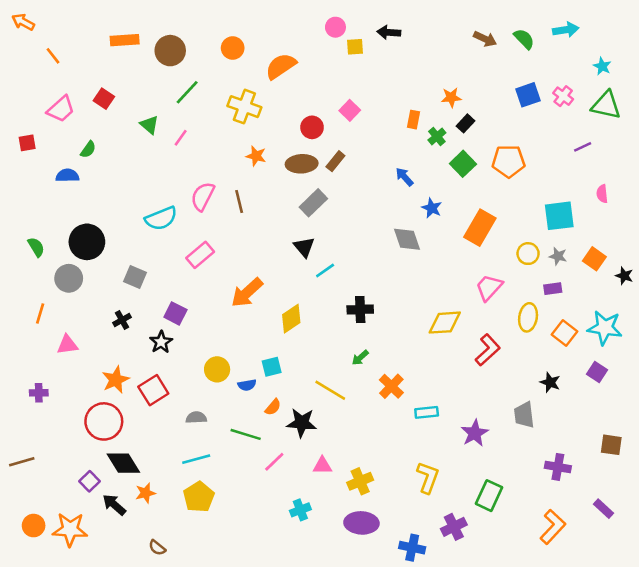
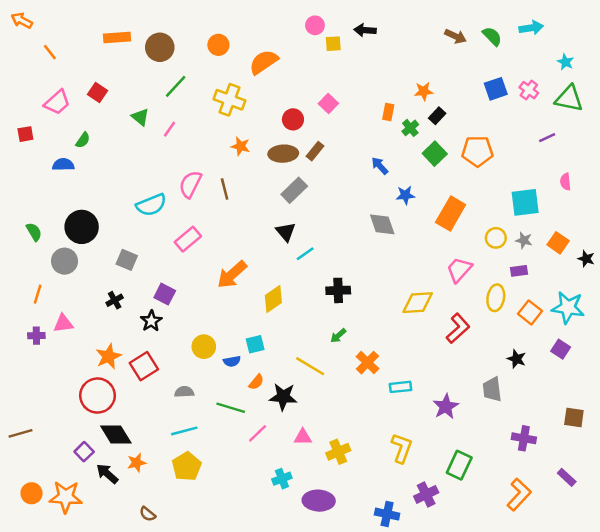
blue star: (432, 208) -> (405, 195), turned -30
purple cross: (39, 393) -> (36, 336), moved
purple ellipse: (361, 523) -> (319, 501), moved

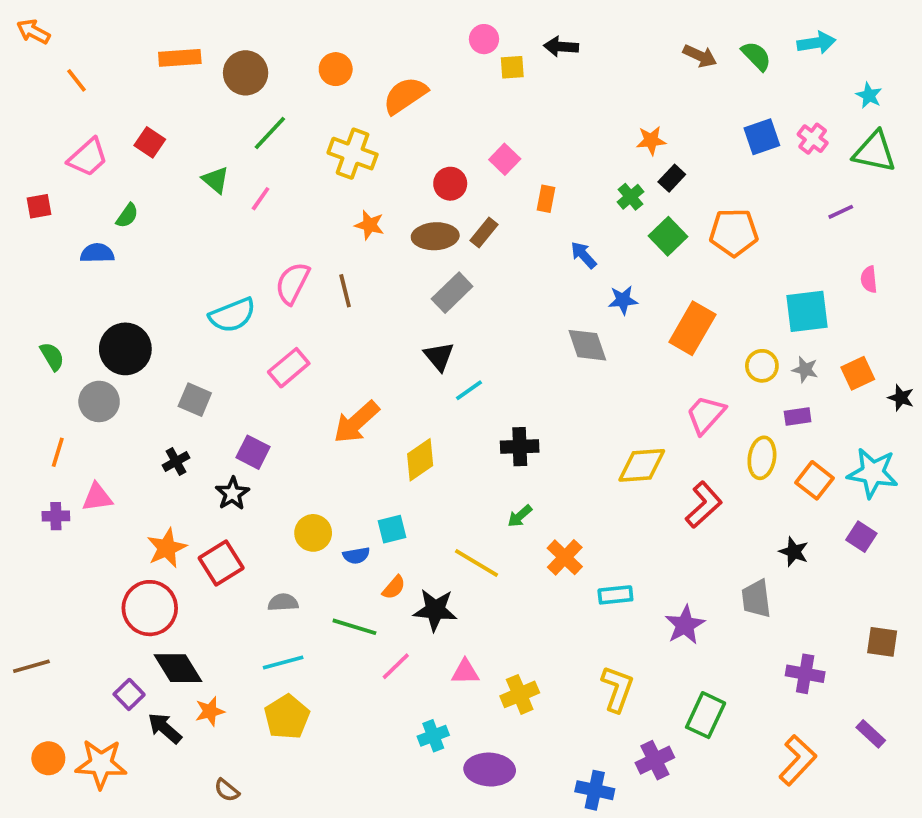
orange rectangle: (388, 112) -> (546, 199), moved
orange square: (558, 243) -> (858, 373), turned 30

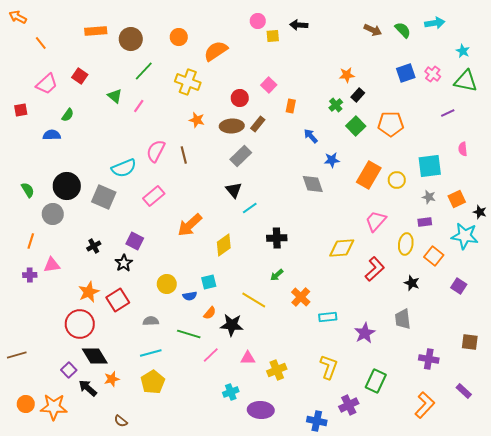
yellow circle: (762, 366) -> (397, 180), moved
gray square: (195, 400) -> (104, 197), moved, size x1.4
cyan star: (873, 473) -> (465, 236), moved
black star: (794, 552) -> (412, 283), moved

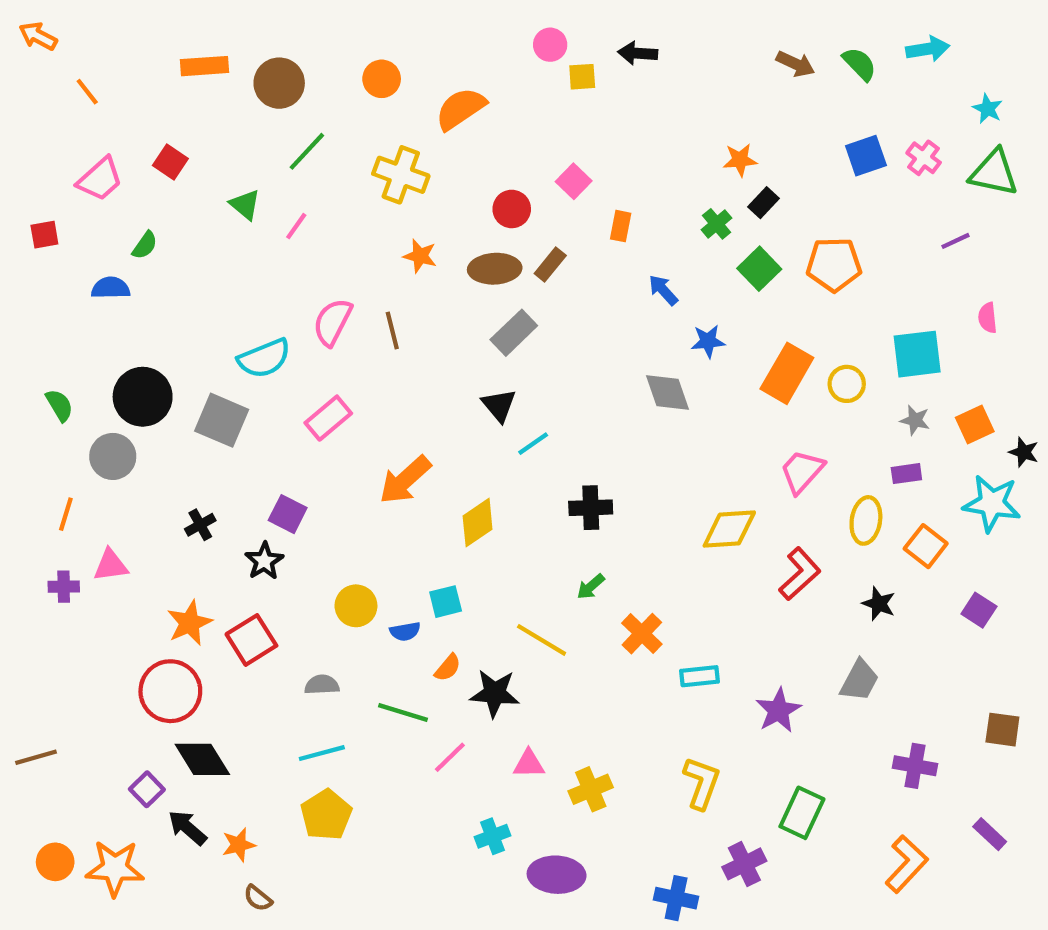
gray trapezoid: (403, 319) -> (860, 680), turned -145
orange star: (112, 379) -> (239, 845), moved

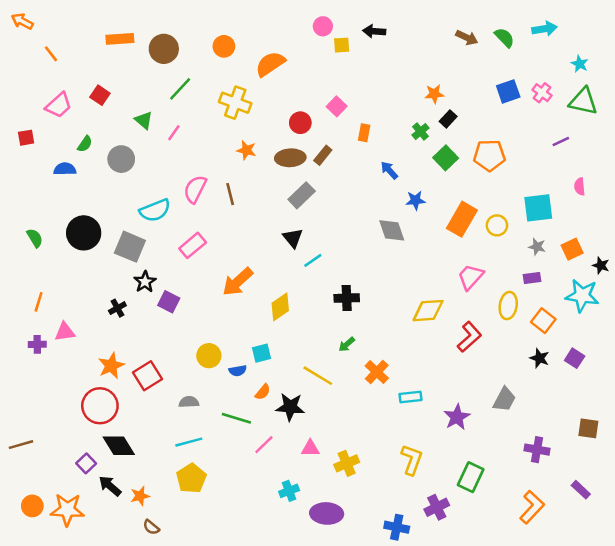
gray circle: (113, 456) -> (121, 159), moved
black star: (264, 561) -> (145, 282), moved
black star: (879, 604) -> (540, 358), moved

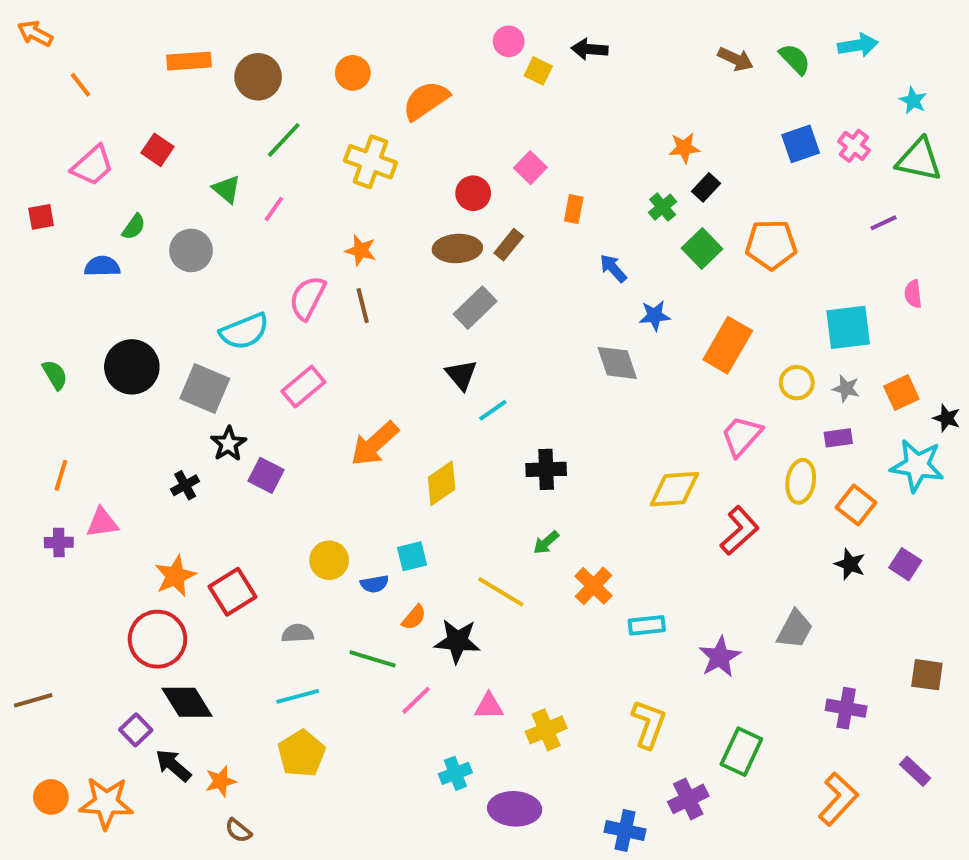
yellow square: (342, 45) -> (538, 71), turned 30
orange star: (246, 150) -> (361, 250), moved
yellow circle: (497, 225) -> (797, 383), moved

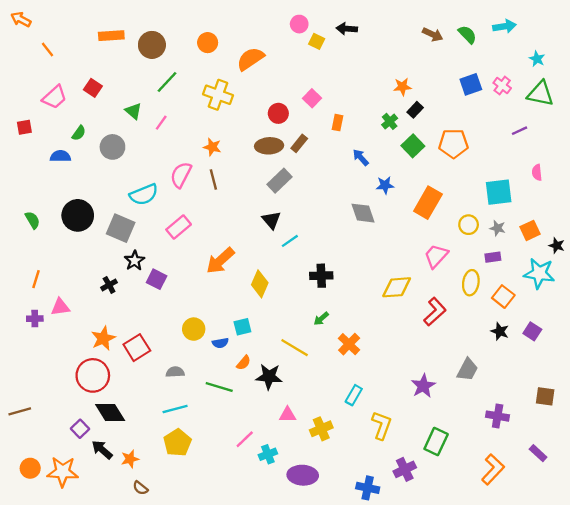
yellow diamond: (442, 483) -> (260, 284), turned -32
cyan rectangle: (647, 625) -> (354, 395), moved, turned -54
pink line: (416, 700) -> (245, 439), moved

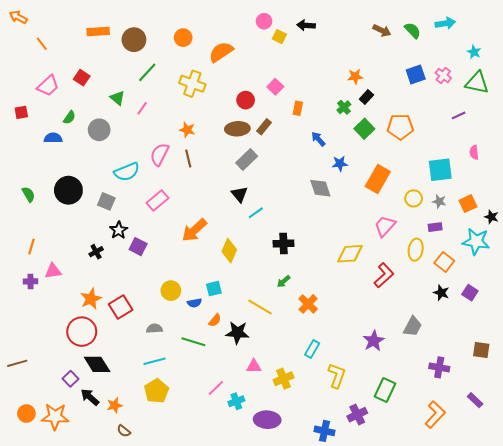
gray square: (121, 228) -> (106, 201), size x0.7

